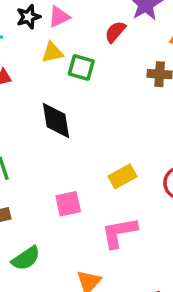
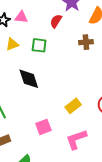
pink triangle: (59, 17) -> (21, 17), turned 40
yellow triangle: (52, 52) -> (12, 44), moved

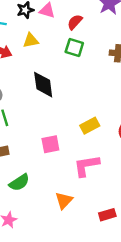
red semicircle: (56, 21) -> (75, 22), moved
green square: (39, 45) -> (74, 48), moved

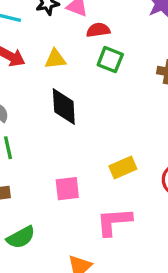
red semicircle: (75, 22) -> (98, 30), moved, turned 35
yellow triangle: (31, 41) -> (55, 59), moved

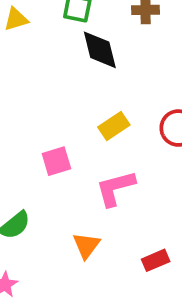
black diamond: (64, 107) -> (100, 50), moved

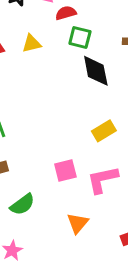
pink square: (56, 161) -> (65, 171), moved

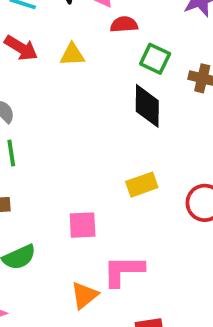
green square: (80, 37) -> (155, 59), moved
pink L-shape: (103, 180) -> (123, 271), moved

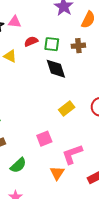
red semicircle: (124, 24) -> (31, 41), moved
yellow triangle: (72, 55) -> (10, 56), turned 48

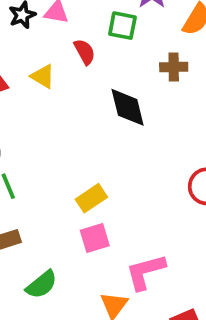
red semicircle: (31, 41) -> (85, 52), turned 80
green square: (52, 44) -> (122, 26), moved
yellow rectangle: (67, 108) -> (91, 198), moved

